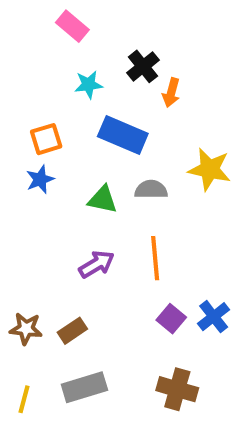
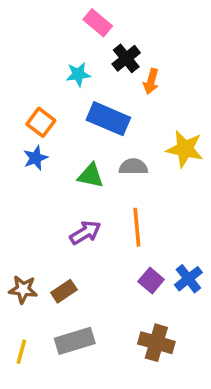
pink rectangle: (72, 26) -> (98, 23), moved
orange square: (46, 139) -> (41, 122), turned -36

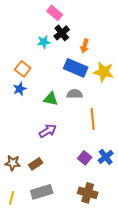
black cross: (126, 58) -> (62, 33), moved
blue rectangle: (108, 119) -> (76, 68), moved
yellow star: (185, 149) -> (104, 72), moved
orange line: (137, 227) -> (93, 119), moved

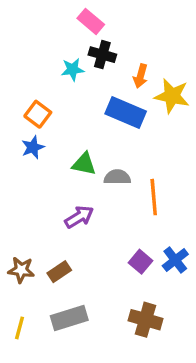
black cross: (62, 33) -> (102, 55), turned -35
yellow star: (104, 72) -> (172, 96), moved
gray semicircle: (75, 94) -> (117, 177), moved

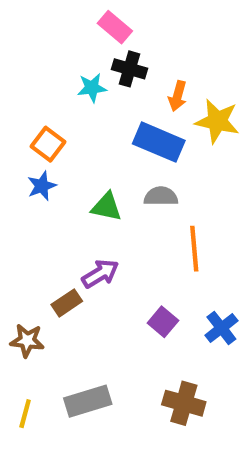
gray semicircle: (117, 177) -> (161, 196), moved
purple square: (140, 262) -> (163, 322), moved
brown rectangle: (59, 272) -> (67, 303), moved

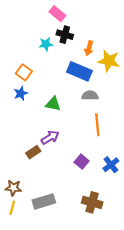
gray semicircle: (161, 196) -> (90, 95), moved
brown star: (27, 341) -> (13, 188), moved

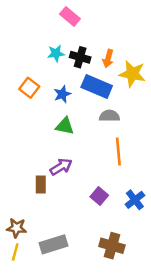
black cross: (65, 35) -> (80, 57), moved
blue star: (21, 93) -> (62, 94), moved
brown rectangle: (33, 152) -> (41, 185), turned -56

